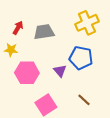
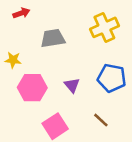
red arrow: (18, 28) -> (21, 13), moved, turned 40
blue pentagon: (81, 58) -> (112, 78), moved

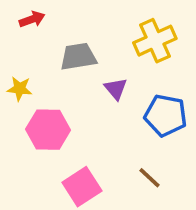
purple triangle: (72, 85) -> (116, 89), moved

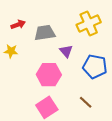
red arrow: (32, 19) -> (18, 25), moved
pink hexagon: (48, 130) -> (49, 75), moved

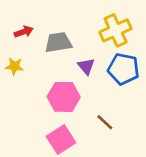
blue pentagon: (95, 66) -> (124, 69), moved
brown line: (86, 102) -> (105, 122), moved

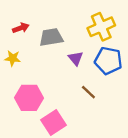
pink hexagon: (64, 97) -> (29, 98), moved
brown line: (105, 122) -> (88, 92), moved

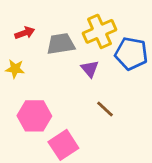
yellow cross: (101, 27) -> (99, 31), moved
blue pentagon: (108, 61) -> (131, 54), moved

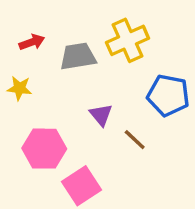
blue pentagon: (131, 54) -> (168, 95), moved
purple triangle: (90, 69) -> (101, 115), moved

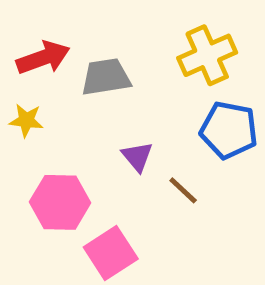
yellow cross: (128, 40) -> (207, 55), moved
red arrow: (32, 42) -> (43, 58), size x1.5

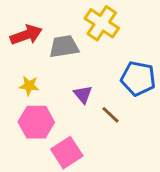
yellow cross: (207, 55) -> (102, 23), moved, turned -32
yellow star: (26, 120) -> (29, 86), moved

